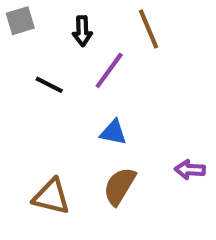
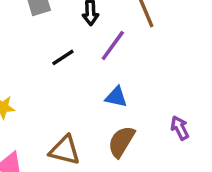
black line: (49, 85) -> (63, 57), turned -60
purple arrow: (190, 170) -> (180, 128), turned 60

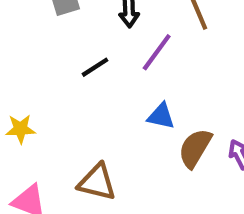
brown semicircle: (121, 142) -> (195, 148), moved

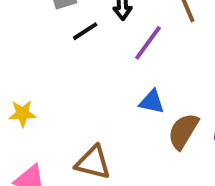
black line: (95, 67) -> (85, 31), moved

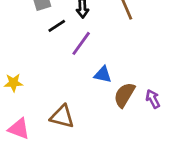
purple line: (148, 43) -> (81, 43), moved

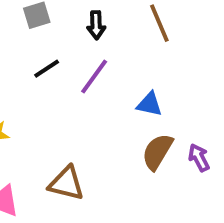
black line: (57, 26) -> (47, 69), moved
blue triangle: (103, 75) -> (149, 104), moved

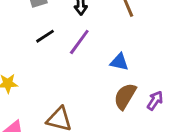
purple arrow: (199, 158) -> (155, 101), turned 60

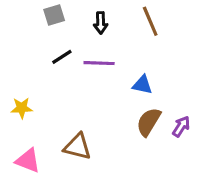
purple line: (79, 42) -> (99, 63), turned 56

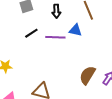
blue triangle: (142, 85) -> (75, 30), moved

